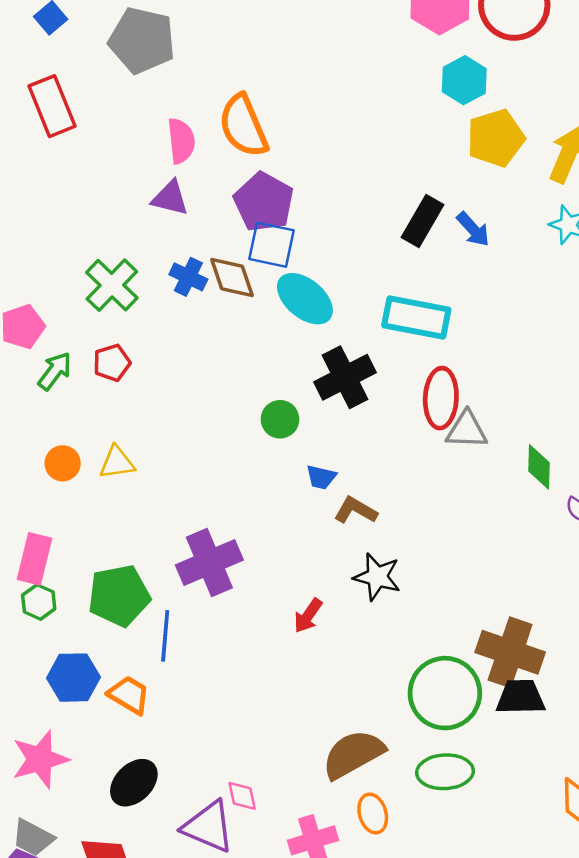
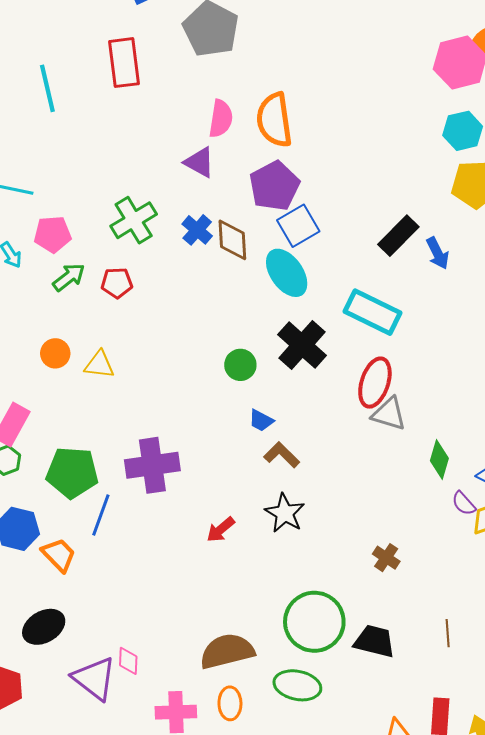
blue square: (272, 245) -> (298, 226), moved, turned 33
black cross: (345, 377) -> (302, 345), turned -36
brown cross: (510, 652) -> (386, 558), moved, size x0.5

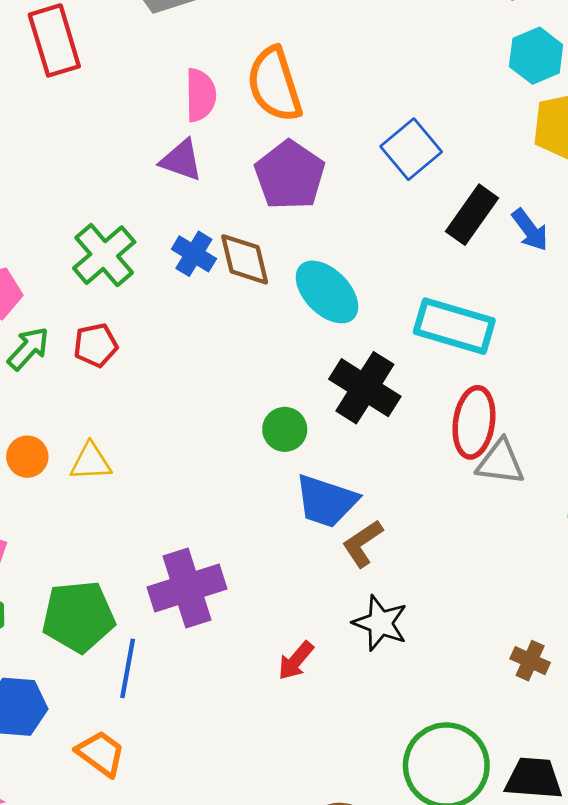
blue square: (298, 226) -> (411, 149), moved
blue trapezoid: (261, 421) -> (326, 501), size x1.8
brown L-shape: (282, 455) -> (363, 544), turned -69
orange trapezoid: (59, 555) -> (101, 753), moved

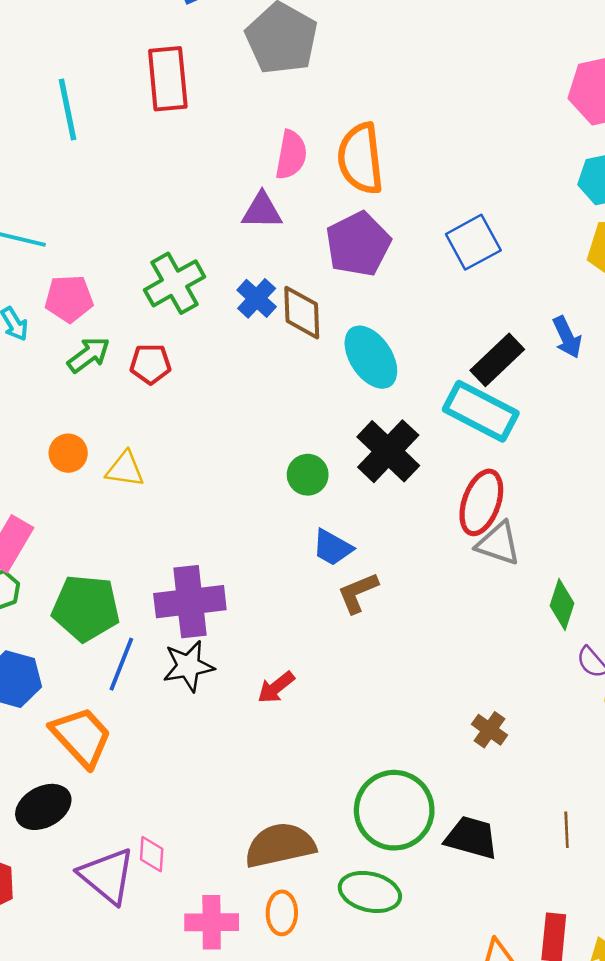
purple triangle: (181, 160) -> (262, 211), turned -30
black rectangle: (472, 215) -> (497, 360), moved
blue trapezoid: (326, 501) -> (332, 548), size x0.7
black star: (380, 623) -> (188, 666), moved, turned 30
orange trapezoid: (101, 753) -> (81, 737), size x1.4

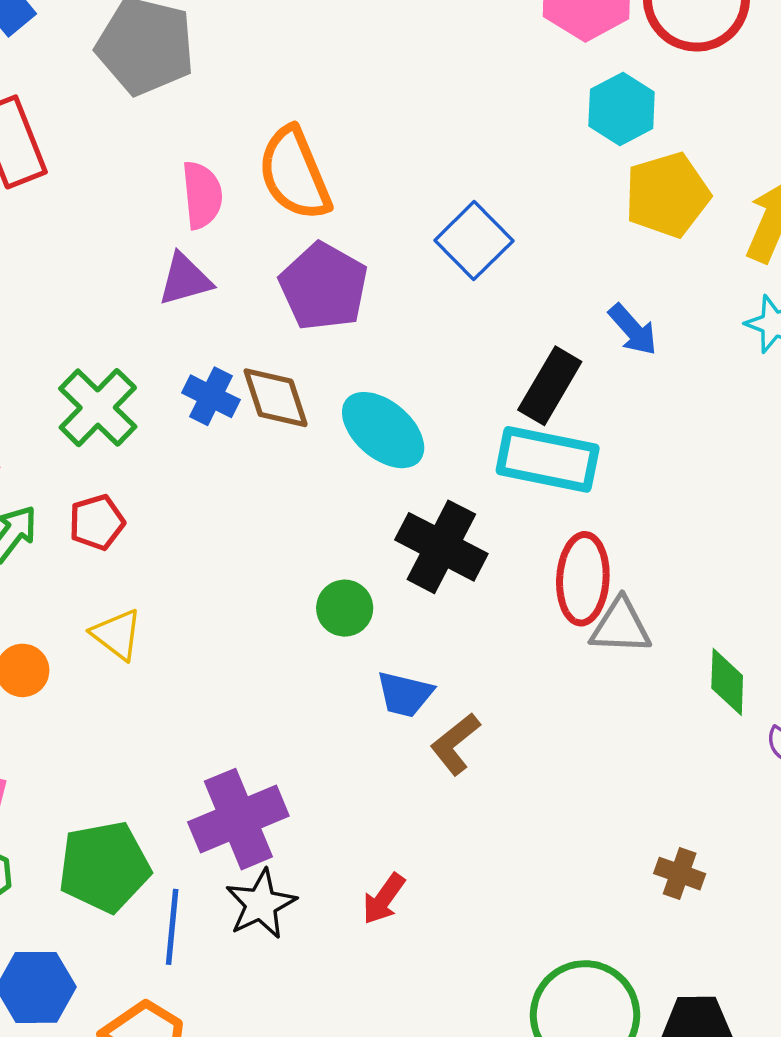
yellow triangle: (125, 469) -> (117, 634), moved, turned 45

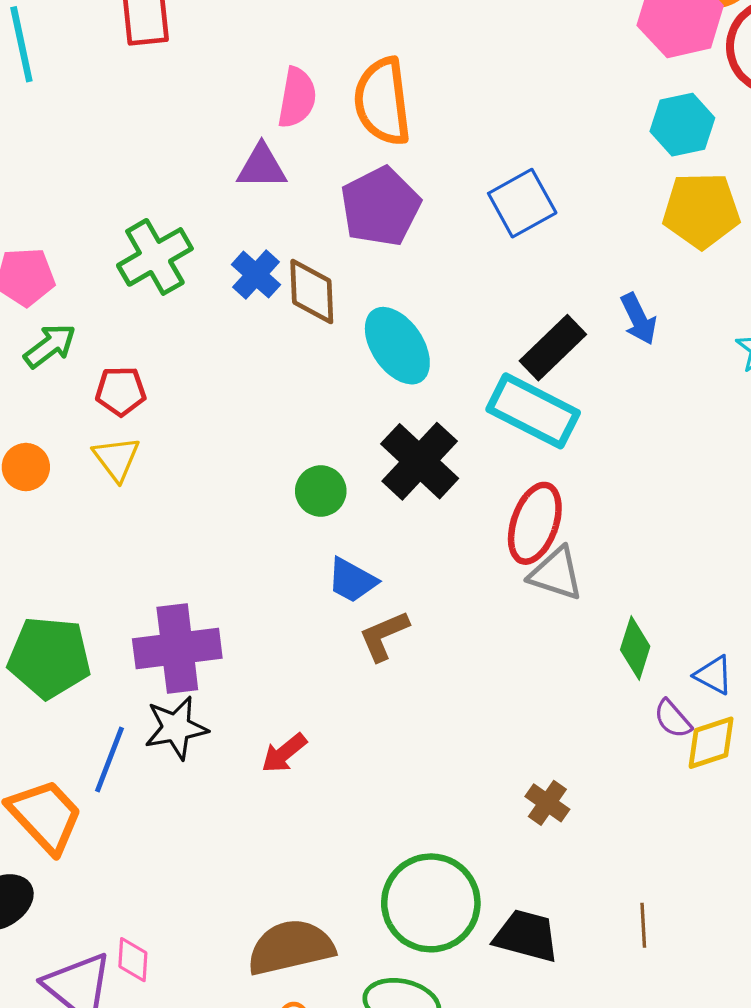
red pentagon: (97, 522) -> (121, 391), moved
blue line: (172, 927) -> (109, 759), moved

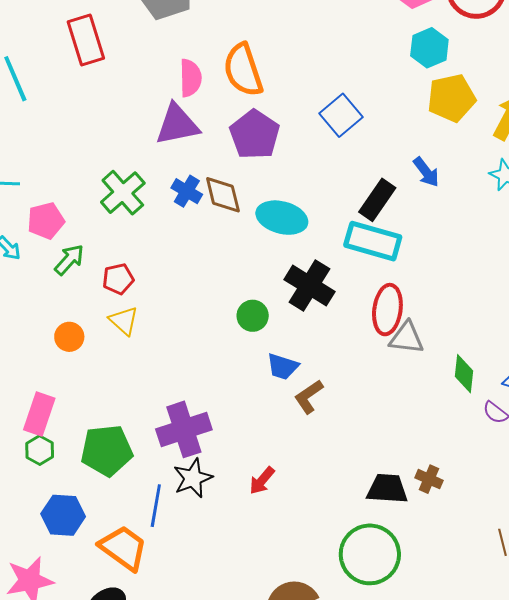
purple triangle: (262, 167) -> (177, 124), size x1.4
cyan ellipse: (397, 346) -> (282, 218), turned -30
black trapezoid: (526, 936) -> (387, 489), moved

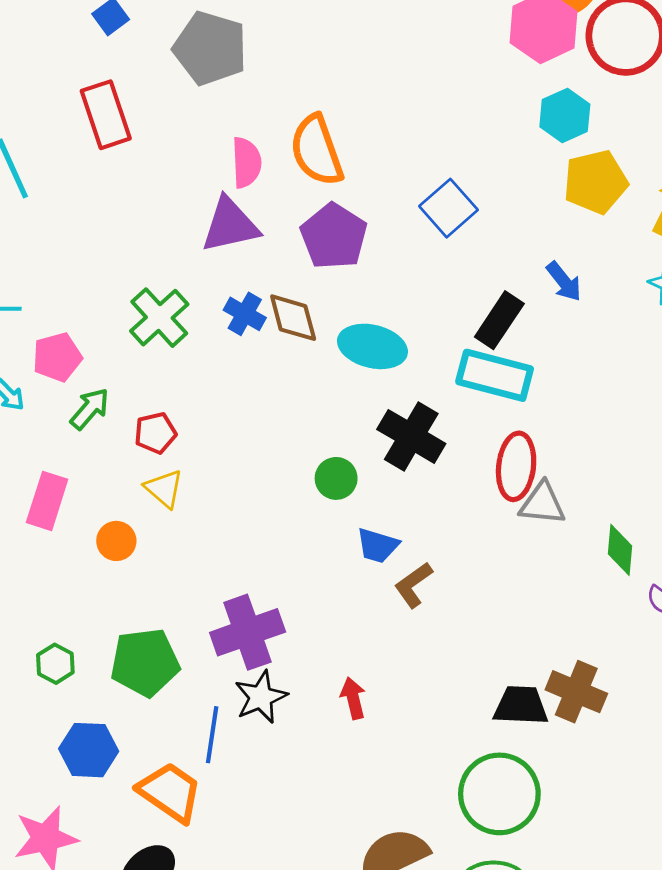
orange circle: (69, 337) -> (116, 541), moved
pink rectangle: (39, 414) -> (47, 501), moved
brown cross: (429, 479) -> (576, 692), size x1.6
red arrow: (262, 481) -> (353, 698), turned 128

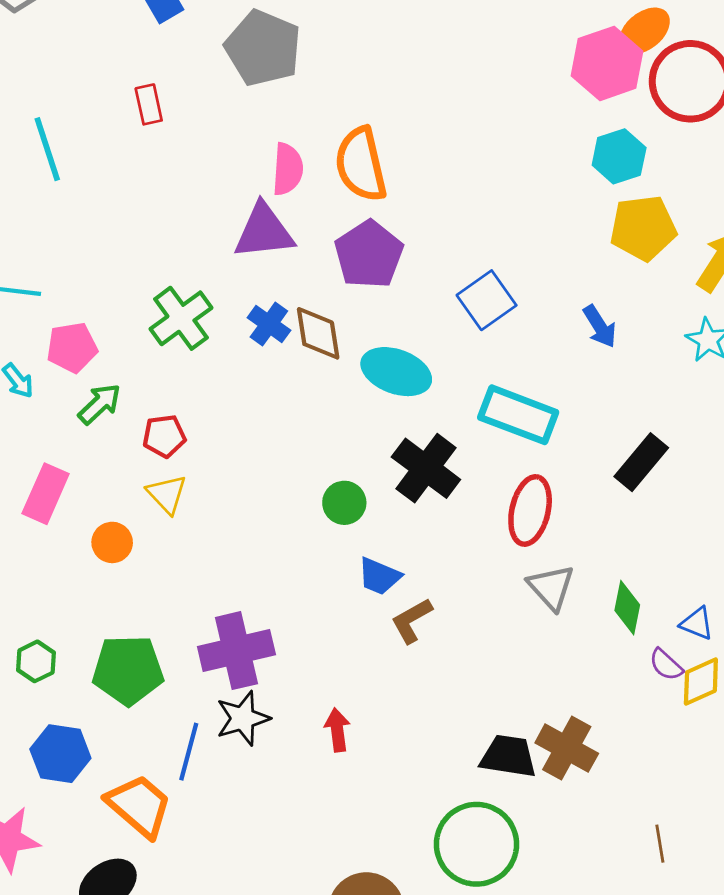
red rectangle: (106, 115) -> (149, 104), size x0.6
blue square: (449, 208) -> (487, 300), moved
black rectangle: (499, 320) -> (641, 462), moved
gray triangle: (542, 504) -> (551, 587), moved, turned 36

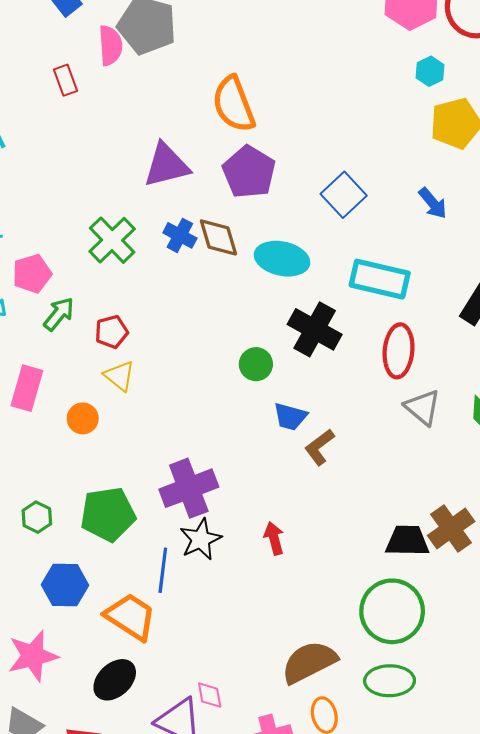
cyan hexagon: (619, 156) -> (430, 71), size x0.7
pink semicircle: (288, 169) -> (110, 45), moved
brown cross: (567, 748) -> (451, 528), turned 33

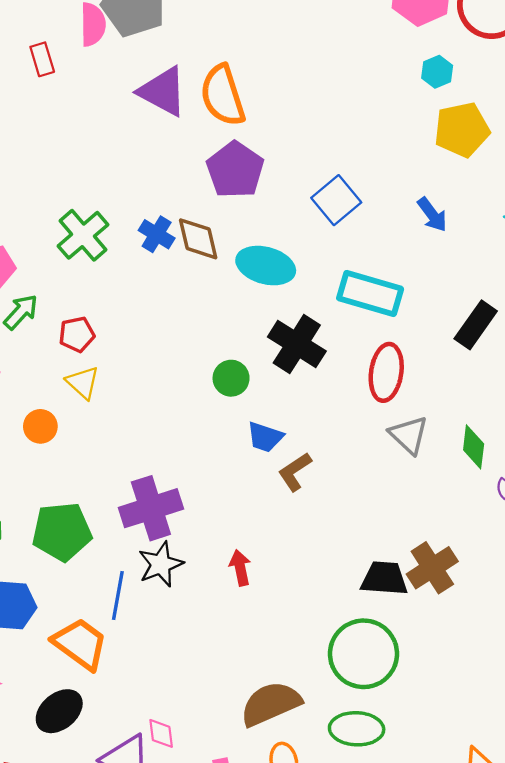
purple triangle: (166, 165) -> (163, 91), moved, turned 39

